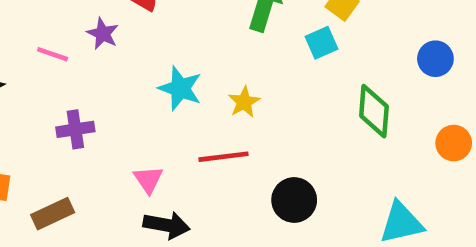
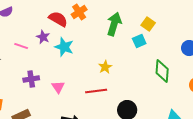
cyan star: (180, 88) -> (64, 47), moved
pink triangle: (148, 179) -> (58, 87), moved

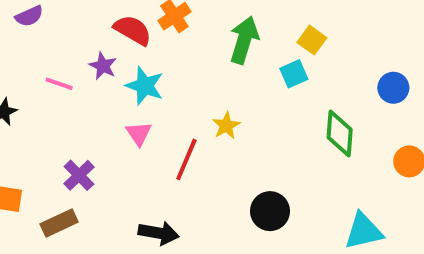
purple cross: (31, 79) -> (79, 175), moved, turned -35
pink triangle: (58, 87) -> (139, 134), moved
red line: (96, 91) -> (186, 159), moved, turned -60

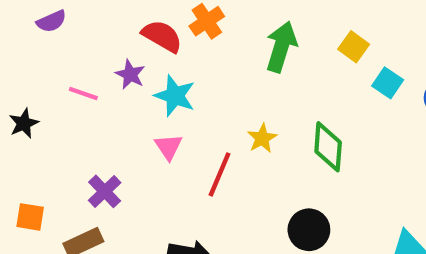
cyan square: (294, 74) -> (388, 83), moved, turned -32
green diamond: (340, 134) -> (328, 147), moved

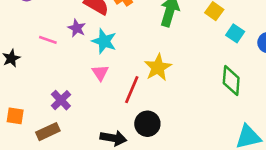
yellow star: (262, 138) -> (158, 67), size x1.5
green diamond: (328, 147) -> (231, 81), moved
black circle: (309, 230) -> (147, 124), moved

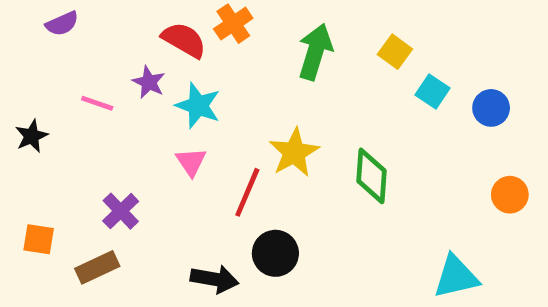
green diamond: (231, 81) -> (372, 176), moved

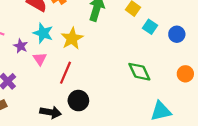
purple star: (149, 82) -> (21, 46), moved
yellow star: (294, 152) -> (72, 39), moved
green diamond: (372, 176) -> (139, 72), moved, turned -30

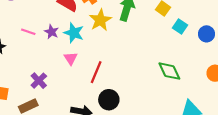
yellow star: (72, 39) -> (100, 20), moved
purple star: (21, 46) -> (52, 32), moved

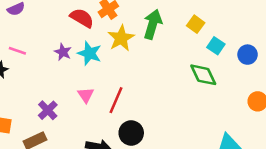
pink line: (28, 32) -> (17, 51), moved
pink triangle: (71, 58) -> (86, 95), moved
green diamond: (169, 71) -> (203, 75), moved

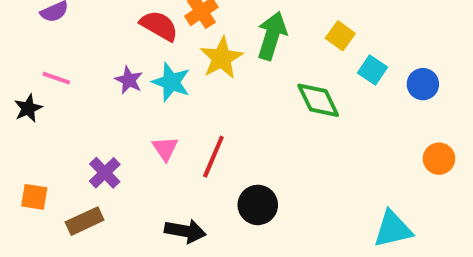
green diamond: (203, 75) -> (318, 100), moved
black circle: (131, 133) -> (258, 205), moved

